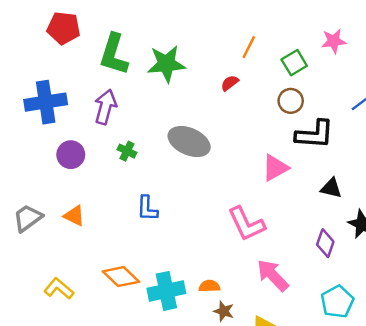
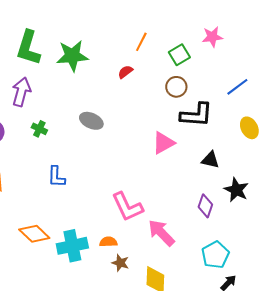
gray ellipse: (189, 142) -> (91, 121), size x0.7
pink L-shape: (246, 224) -> (127, 207), moved

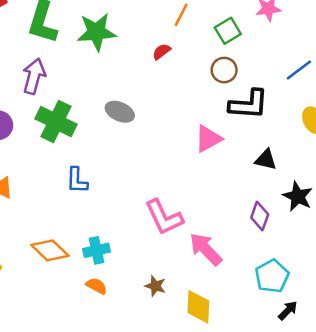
green cross: (39, 129) -> (56, 122), size x2.0
orange semicircle: (108, 242) -> (97, 286), moved, turned 30
cyan cross: (72, 246) -> (97, 250), moved, size x0.7

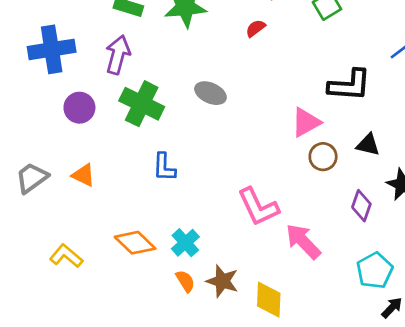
brown circle: (224, 70) -> (323, 157), moved
cyan cross: (97, 250) -> (185, 243), turned -30
orange semicircle: (97, 286) -> (185, 281), turned 30
brown star: (155, 286) -> (222, 281), moved, size x1.4
yellow diamond: (198, 307) -> (269, 300), moved

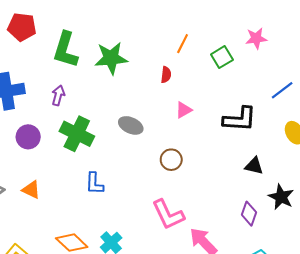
red semicircle: (256, 28) -> (166, 75), turned 133
purple arrow: (118, 55) -> (58, 95), size x0.7
pink triangle: (306, 122) -> (184, 110), moved, size x0.7
brown circle: (323, 157) -> (171, 160), moved

